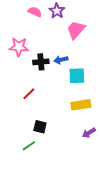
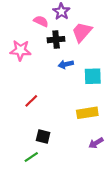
pink semicircle: (35, 12) -> (41, 21), moved
black cross: (41, 62) -> (56, 40), moved
cyan square: (77, 76) -> (93, 76), moved

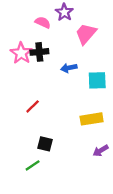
black cross: (56, 40) -> (39, 52), moved
pink star: (20, 50) -> (21, 53), turned 30

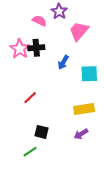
blue arrow: (69, 68) -> (63, 62), turned -48
purple arrow: (101, 151) -> (81, 134), moved

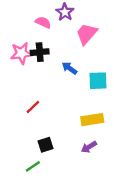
pink star: (20, 49) -> (21, 53), turned 30
blue arrow: (63, 62) -> (69, 68), turned 96
black square: (41, 132) -> (45, 145), turned -32

